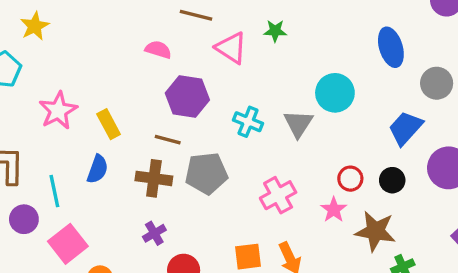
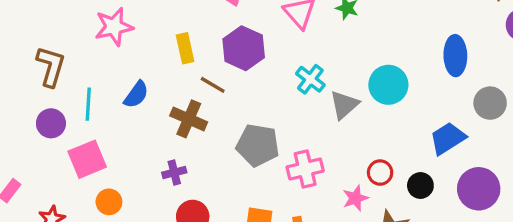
cyan cross: (248, 122) -> (310, 79), moved
yellow rectangle: (109, 124) -> (185, 48), moved
gray pentagon: (206, 173) -> (258, 145), moved

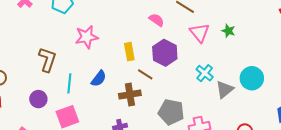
brown cross: (189, 119) -> (130, 95), turned -35
purple circle: (51, 123) -> (38, 99), moved

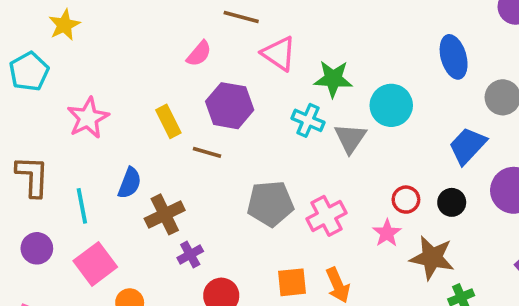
pink semicircle: (157, 20) -> (199, 54), turned 112
green star: (228, 31) -> (333, 79), moved, size x1.5
brown cross: (130, 95) -> (165, 214), moved

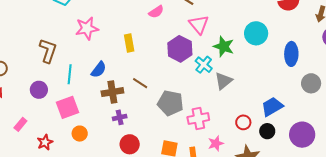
cyan circle: (391, 105) -> (256, 33), moved
purple hexagon: (230, 106) -> (180, 49), moved
blue trapezoid: (468, 146) -> (272, 107), moved
brown line: (207, 152) -> (140, 83), moved
pink star: (387, 233) -> (216, 143), moved

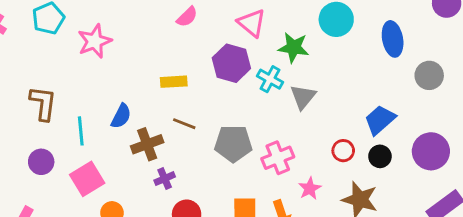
pink star: (87, 28) -> (95, 41), moved
yellow rectangle: (129, 43) -> (174, 82), moved, turned -72

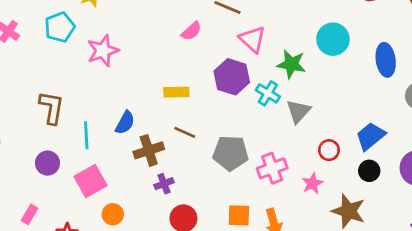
red circle: (343, 151) -> (329, 150), moved
pink star: (310, 189) -> (312, 183), moved

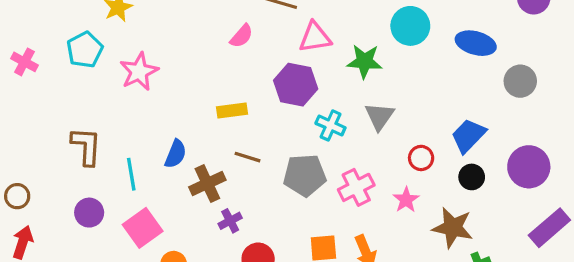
pink triangle: (253, 39) -> (315, 37), turned -44
blue ellipse: (386, 60) -> (476, 43), turned -60
cyan cross: (268, 93) -> (330, 125), moved

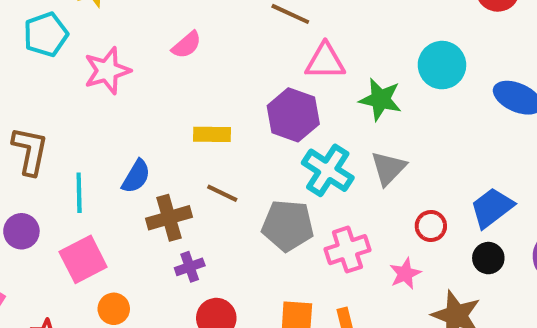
pink semicircle: (241, 36) -> (187, 45), moved
cyan cross: (330, 125) -> (328, 170), size x1.4

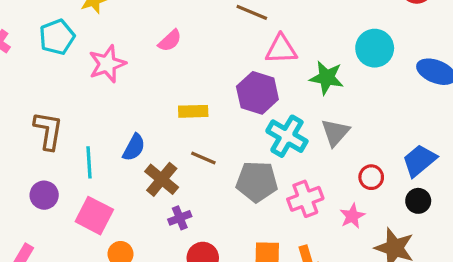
brown cross: (169, 218) -> (162, 179), turned -32
pink square: (83, 259) -> (94, 216), turned -33

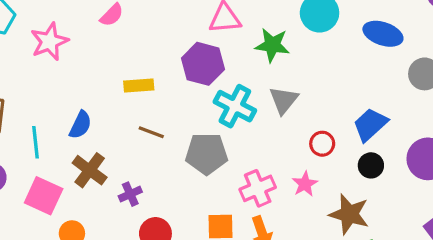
brown cross: (162, 179) -> (90, 170), moved
pink cross: (305, 199) -> (258, 188), moved

